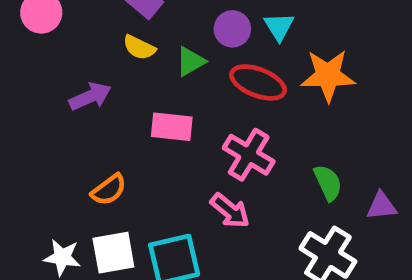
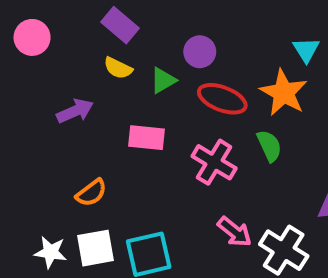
cyan triangle: (279, 27) -> (306, 50), moved
orange star: (328, 75) -> (284, 93), turned 30
green semicircle: (328, 183) -> (269, 146), moved
pink arrow: (230, 211) -> (235, 232), moved

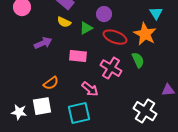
pink arrow: (235, 232) -> (90, 89), moved
white square: (95, 248) -> (42, 106), moved
white star: (50, 252) -> (19, 112), moved

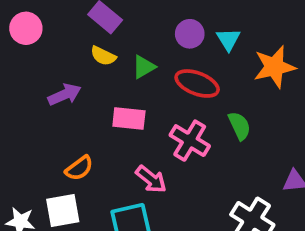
cyan triangle: (156, 13) -> (228, 39), moved
purple circle: (104, 14) -> (190, 34), moved
orange star: (145, 34) -> (274, 67), moved, turned 30

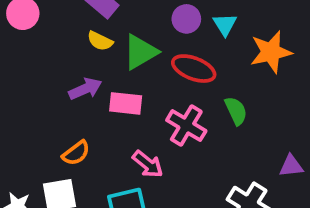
green triangle: (144, 67) -> (140, 52), size x1.5
purple arrow: (65, 95) -> (85, 89), moved

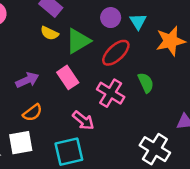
red ellipse: (194, 69) -> (116, 53), turned -64
purple arrow: (85, 89) -> (27, 80), moved
pink rectangle: (126, 103) -> (68, 77), turned 50

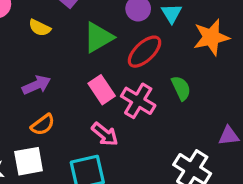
yellow semicircle: (49, 33) -> (40, 28), moved
pink rectangle: (68, 77) -> (102, 90), moved

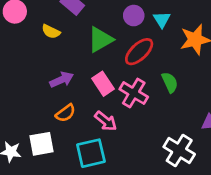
purple arrow: (36, 85) -> (62, 80), moved
orange semicircle: (43, 125) -> (66, 113), moved

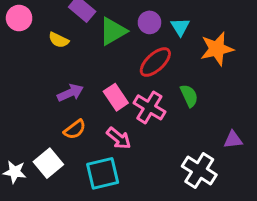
green triangle: (100, 40) -> (113, 31), moved
white square: (42, 144) -> (48, 163), turned -30

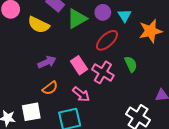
yellow semicircle: (59, 40) -> (39, 25), size x1.5
white square: (48, 163) -> (31, 112), turned 30

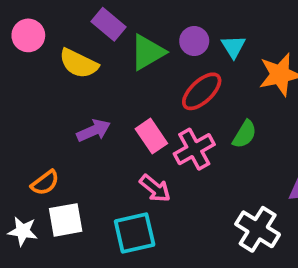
green semicircle: (131, 64) -> (245, 134), turned 56
pink cross: (103, 72) -> (194, 149), turned 30
orange semicircle: (50, 88) -> (45, 183), moved

